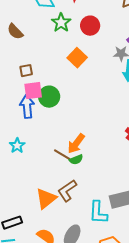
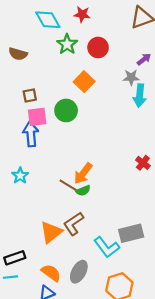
brown semicircle: (15, 32) -> (18, 54), turned -30
green circle: (49, 97) -> (66, 110), moved
cyan L-shape: (98, 213) -> (107, 247), turned -40

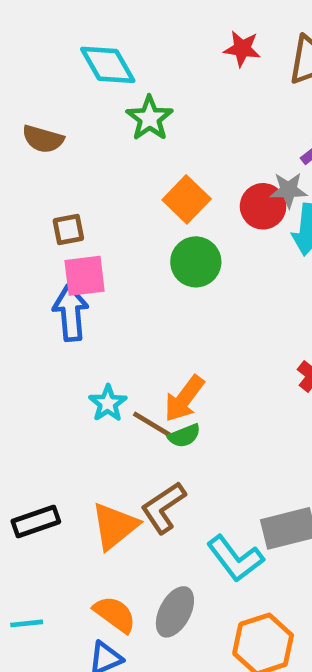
red star: (82, 14) -> (242, 49), moved
red circle: (98, 47) -> (263, 206), moved
green circle: (66, 110) -> (196, 262), moved
cyan star: (20, 176) -> (108, 403), moved
black rectangle: (15, 258) -> (36, 521), moved

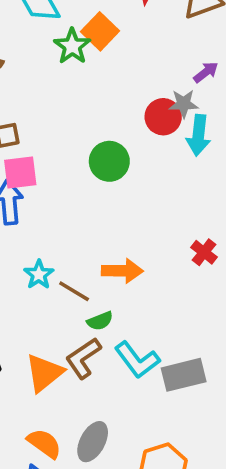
orange square: (187, 199) -> (100, 31), moved
orange arrow: (184, 399) -> (122, 271), moved, turned -126
green semicircle: (184, 436) -> (100, 321), moved
cyan L-shape: (235, 559) -> (137, 360), moved

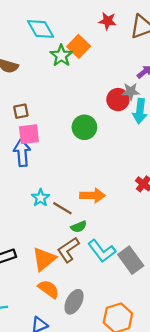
gray rectangle: (184, 375) -> (131, 260), turned 68
orange semicircle: (44, 443) -> (49, 289), moved

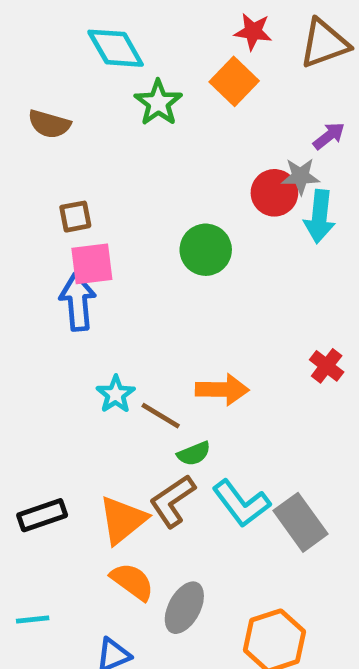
orange square: (79, 46) -> (234, 81), moved

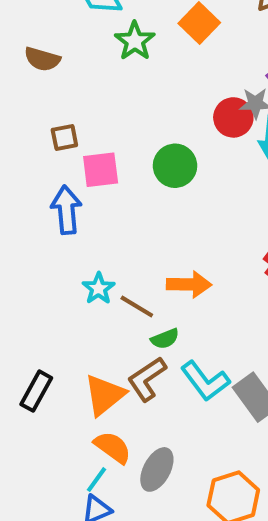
pink square: (92, 264) -> (101, 170), moved
black rectangle: (42, 515) -> (36, 391), turned -42
cyan line: (33, 620) -> (97, 480), moved, turned -48

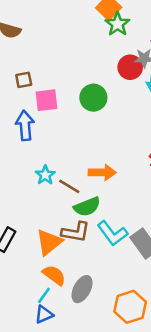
green star: (135, 41) -> (117, 24), moved
green semicircle: (165, 339) -> (87, 207), size x1.5
brown L-shape: (147, 379) -> (76, 232), turned -136

